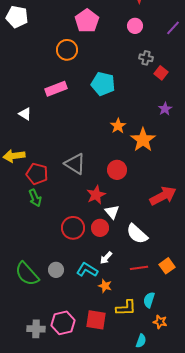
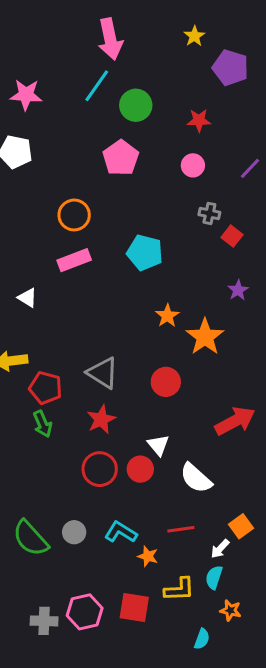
orange circle: (67, 50) -> (74, 215), moved
red star: (96, 195) -> (101, 419), moved
white arrow: (106, 258) -> (220, 549), moved
red line: (139, 268) -> (181, 529), moved

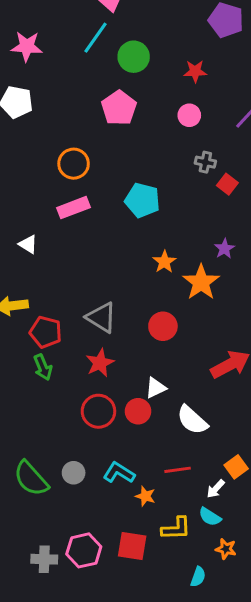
purple star: (238, 290) -> (224, 249), moved
white triangle: (158, 445) -> (156, 388), turned 45
cyan semicircle: (214, 577) -> (210, 517), turned -75

